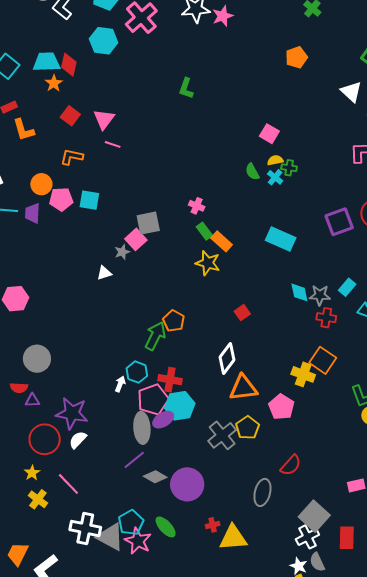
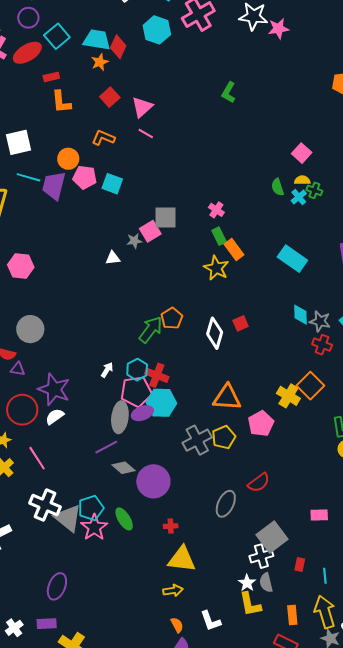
purple trapezoid: (32, 213) -> (54, 186), size x1.4
white diamond: (227, 358) -> (215, 333), moved, turned -32
cyan hexagon: (137, 372) -> (137, 370), moved
yellow triangle: (233, 538) -> (182, 559), moved
red rectangle: (347, 538) -> (300, 564), size x0.6

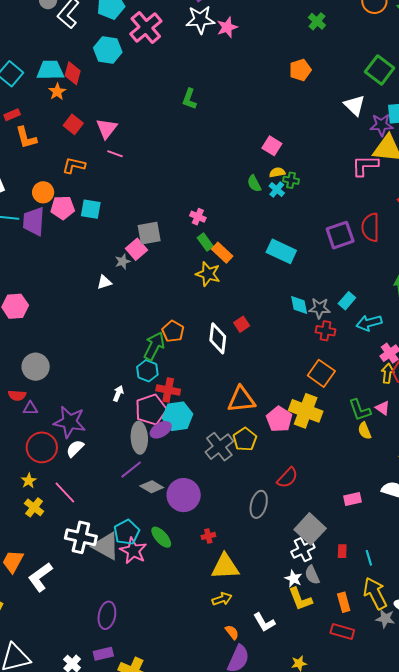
cyan hexagon: (137, 370) -> (147, 371), moved
yellow cross: (288, 396) -> (306, 411), moved, size x1.4

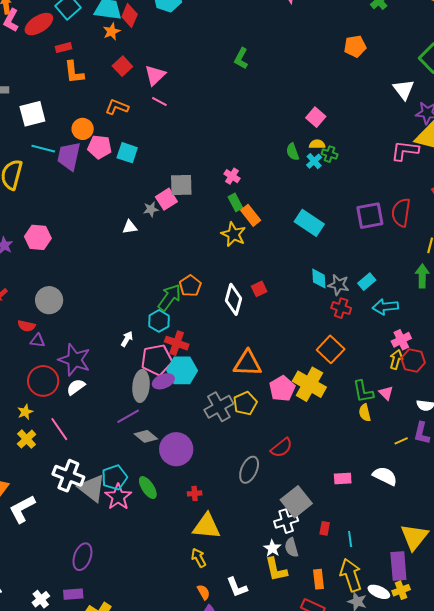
yellow arrow: (222, 599) -> (199, 558), turned -108

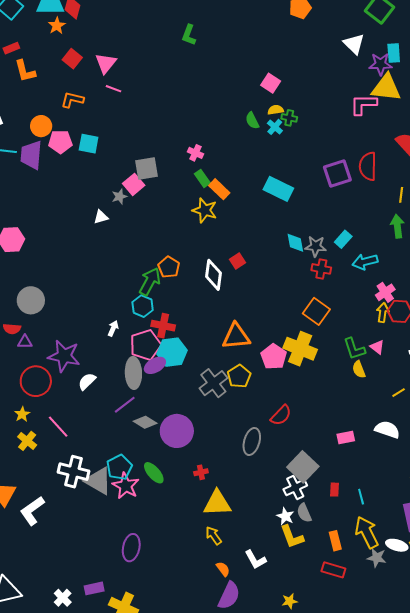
white semicircle: (76, 387) -> (87, 381), moved
purple ellipse: (82, 557) -> (131, 548), moved

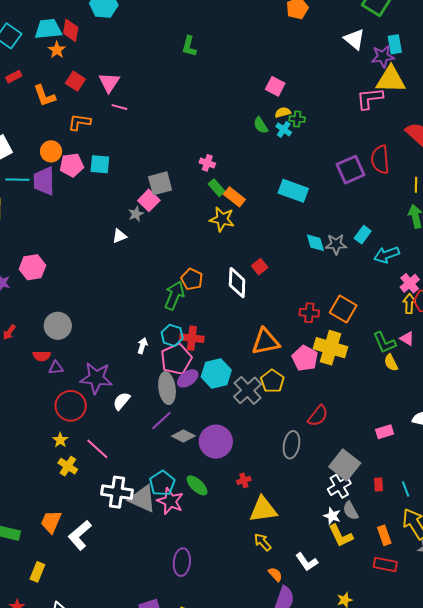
orange L-shape: (25, 71) -> (44, 96), moved
red cross: (321, 269) -> (309, 313), moved
cyan hexagon: (143, 306) -> (172, 335), moved
cyan hexagon: (172, 352) -> (216, 374), moved

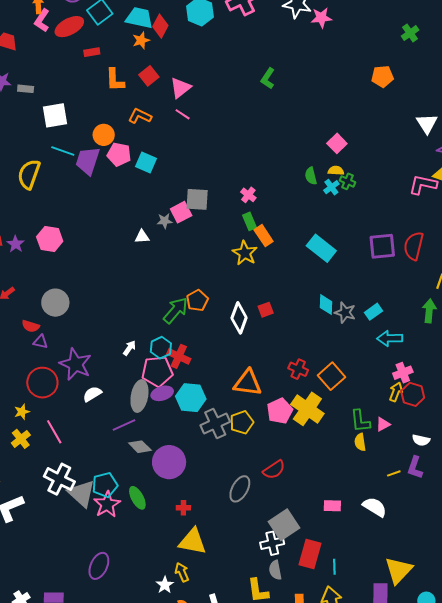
pink triangle: (407, 339) -> (383, 424), turned 42
red rectangle: (379, 485) -> (310, 554), size x2.0
white star: (332, 516) -> (165, 585), moved

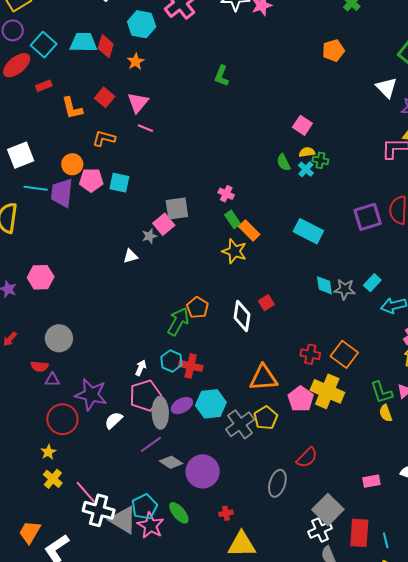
orange star: (141, 40) -> (136, 62), moved
pink pentagon: (157, 371) -> (145, 396), moved
pink line: (54, 432) -> (86, 492), moved

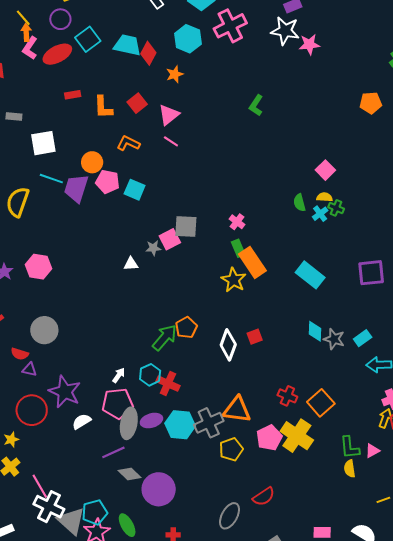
red rectangle: (44, 86) -> (73, 95), moved
orange rectangle: (249, 230) -> (252, 262), size x1.4
gray cross: (240, 424) -> (209, 423), moved

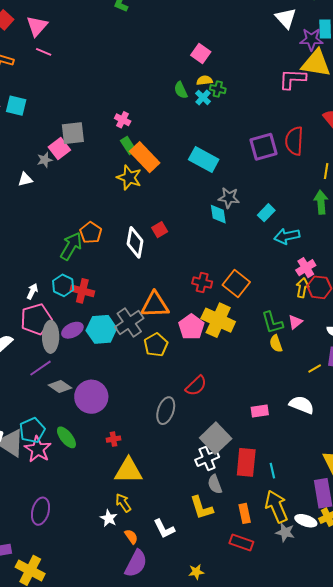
gray star: (334, 339) -> (229, 198), moved

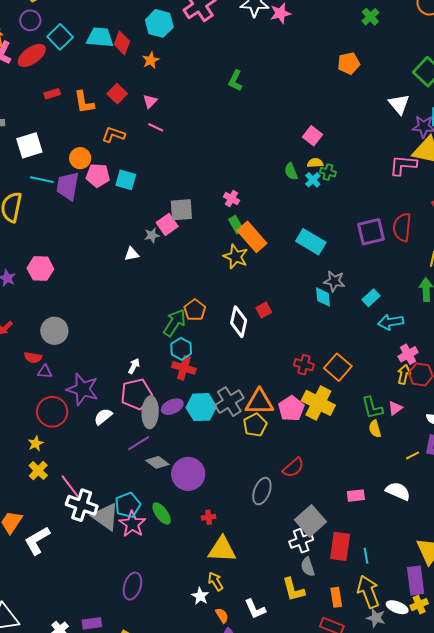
pink triangle: (37, 26) -> (150, 101), size x0.7
cyan hexagon: (63, 285) -> (181, 349), moved
orange triangle: (155, 305) -> (259, 402), moved

